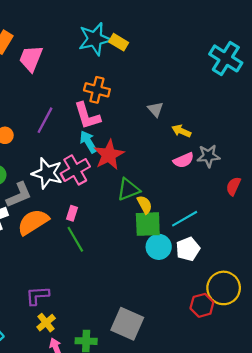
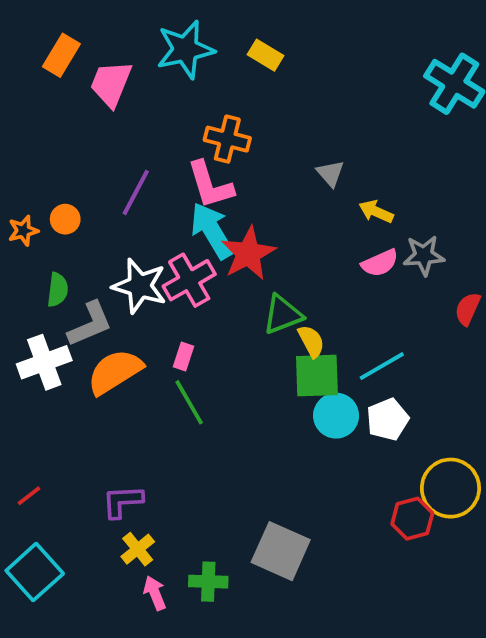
cyan star: (95, 39) -> (185, 49), moved
cyan arrow: (88, 142) -> (212, 231), size x1.4

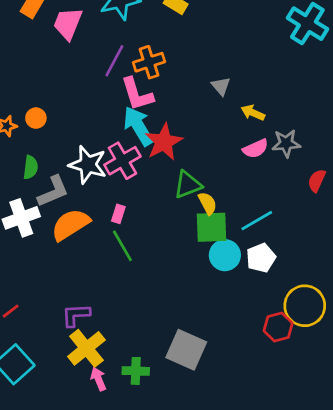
orange cross: (227, 139) -> (149, 62), turned -32
purple line: (136, 192) -> (114, 61), moved
yellow cross: (138, 549) -> (86, 348), size x1.6

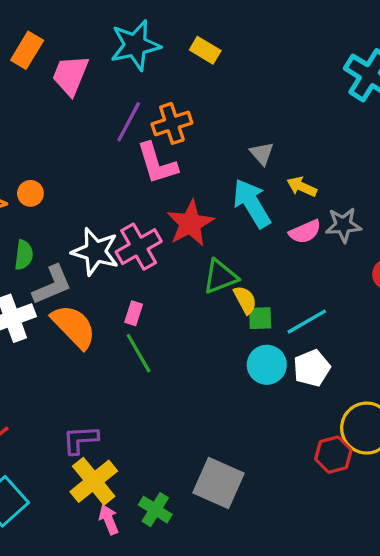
cyan arrow: (138, 126) -> (252, 203), moved
orange semicircle: (70, 225) -> (74, 327), turned 78
green square: (212, 227) -> (260, 318), moved, size x0.6
green cross: (136, 371) -> (155, 510), turned 30

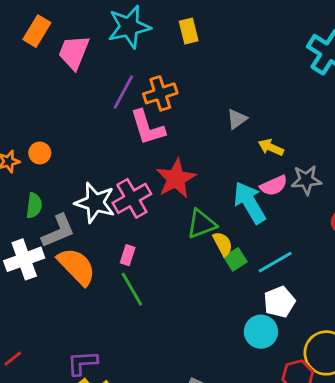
yellow rectangle: (205, 50) -> (189, 31), turned 45
gray triangle: (262, 153) -> (237, 119), turned 35
cyan arrow: (252, 203) -> (250, 203), moved
green square: (260, 318) -> (235, 259), turned -30
cyan circle: (267, 365) -> (261, 332), moved

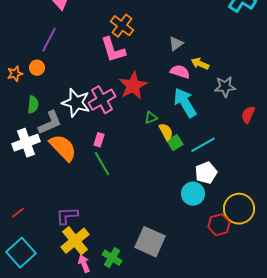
purple line: (123, 92) -> (49, 40), moved
orange cross: (160, 93) -> (122, 26), turned -35
pink semicircle: (274, 186) -> (180, 72), moved, turned -138
green triangle: (201, 224) -> (151, 118), size x0.6

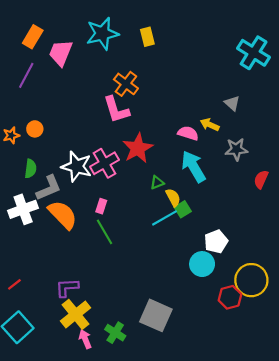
purple line: (49, 40) -> (26, 75), moved
gray triangle: (176, 44) -> (232, 103), moved, turned -42
cyan line: (203, 145) -> (165, 218), moved

